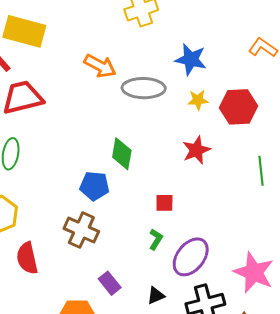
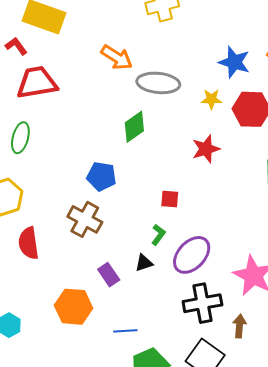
blue star: (191, 59) -> (234, 62), moved
green diamond: (122, 154) -> (134, 127), moved, turned 40
black triangle: (156, 296) -> (144, 263), moved

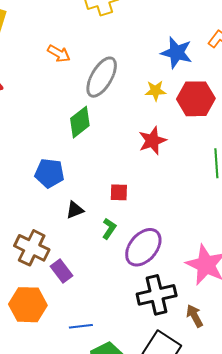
orange arrow: (117, 57) -> (59, 54), size x0.7
gray ellipse: (158, 83) -> (102, 77), turned -63
brown cross: (85, 219) -> (32, 248), moved
black triangle: (144, 263) -> (75, 210), moved
brown arrow: (239, 326) -> (195, 316), turned -30

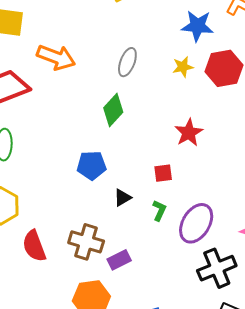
orange arrow: (59, 54) -> (56, 57), moved, size x1.6
gray ellipse: (102, 77) -> (127, 62), size x0.7
red star: (152, 141) -> (189, 133), moved
purple rectangle: (61, 271) -> (119, 260), turned -70

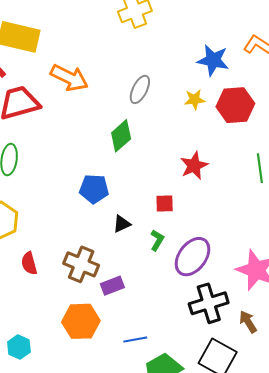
red semicircle: (34, 246) -> (29, 263), size x0.7

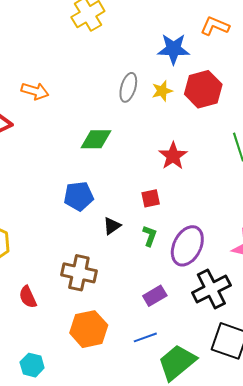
orange arrow: (69, 78) -> (35, 91), size x0.7
gray ellipse: (140, 89) -> (128, 87), moved
green diamond: (121, 136) -> (96, 139), turned 52
red semicircle: (29, 263) -> (28, 297), moved
purple rectangle: (112, 286) -> (155, 296), moved

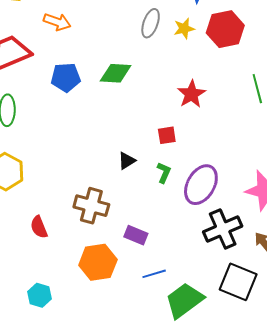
blue pentagon: (79, 196) -> (66, 77), moved
purple rectangle: (155, 296) -> (136, 235), moved, turned 50

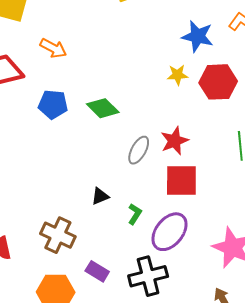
gray ellipse: (151, 23) -> (139, 150), moved
green diamond: (116, 73) -> (103, 108), turned 32
red square: (167, 135) -> (181, 180), moved, size x1.8
black cross: (223, 229) -> (148, 276), moved

